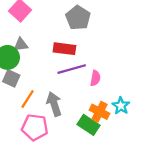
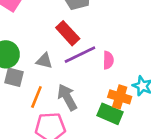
gray triangle: (21, 45) -> (44, 61), moved, turned 32
red rectangle: (64, 49) -> (68, 33), turned 50

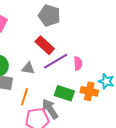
gray arrow: (67, 97) -> (50, 109), moved
green rectangle: (110, 114) -> (64, 93), moved

